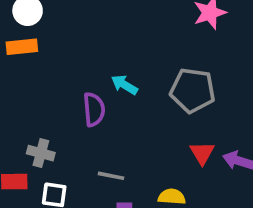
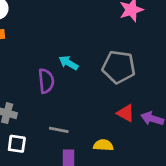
red triangle: (202, 153) -> (126, 113), turned -30

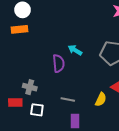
yellow semicircle: (103, 145) -> (101, 99), moved, turned 112

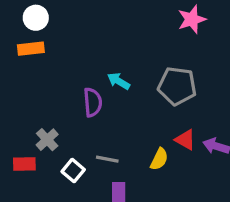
gray cross: (30, 87) -> (47, 140), turned 32
white square: (37, 110) -> (73, 171), moved, turned 32

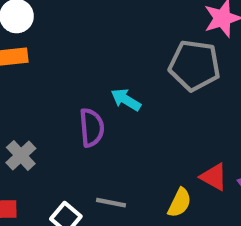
gray pentagon: (177, 86) -> (195, 65), moved
gray cross: (47, 140) -> (21, 155), moved

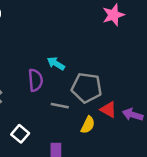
gray pentagon: (195, 65) -> (87, 88), moved
gray line: (111, 203) -> (60, 106), moved

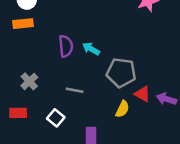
purple semicircle: (35, 80) -> (66, 46), moved
gray line: (60, 106) -> (75, 90), moved

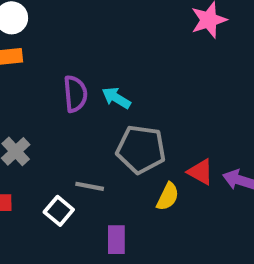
gray pentagon: (121, 73) -> (141, 149), moved
gray line: (75, 90) -> (90, 186), moved

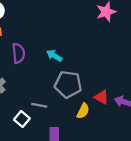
purple semicircle: (75, 94) -> (18, 53), moved

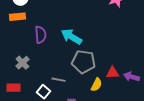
cyan arrow: (54, 56) -> (71, 37), size x1.5
red triangle: (102, 97) -> (112, 73), turned -32

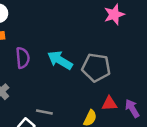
gray pentagon: (83, 62) -> (96, 67), moved
purple arrow: (131, 77) -> (132, 108), turned 42

